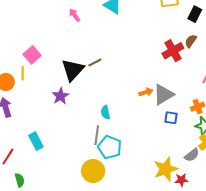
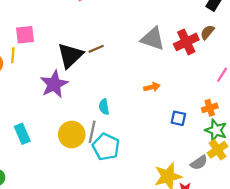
pink square: (32, 55) -> (25, 35), turned 30
gray triangle: (163, 95) -> (153, 39), moved, turned 45
purple star: (61, 96) -> (54, 84), size x1.4
yellow circle: (93, 171) -> (72, 135), moved

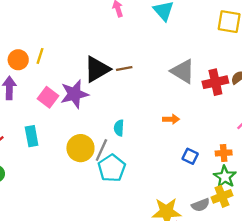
pink square: (25, 35) -> (48, 97), moved, turned 30

